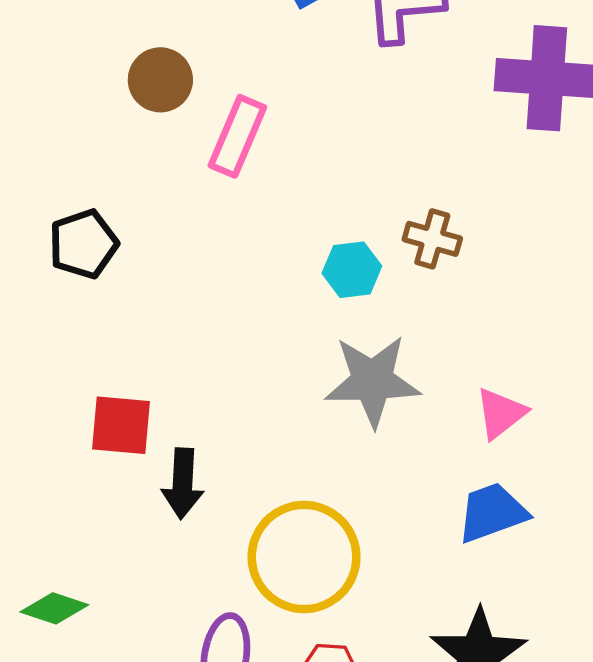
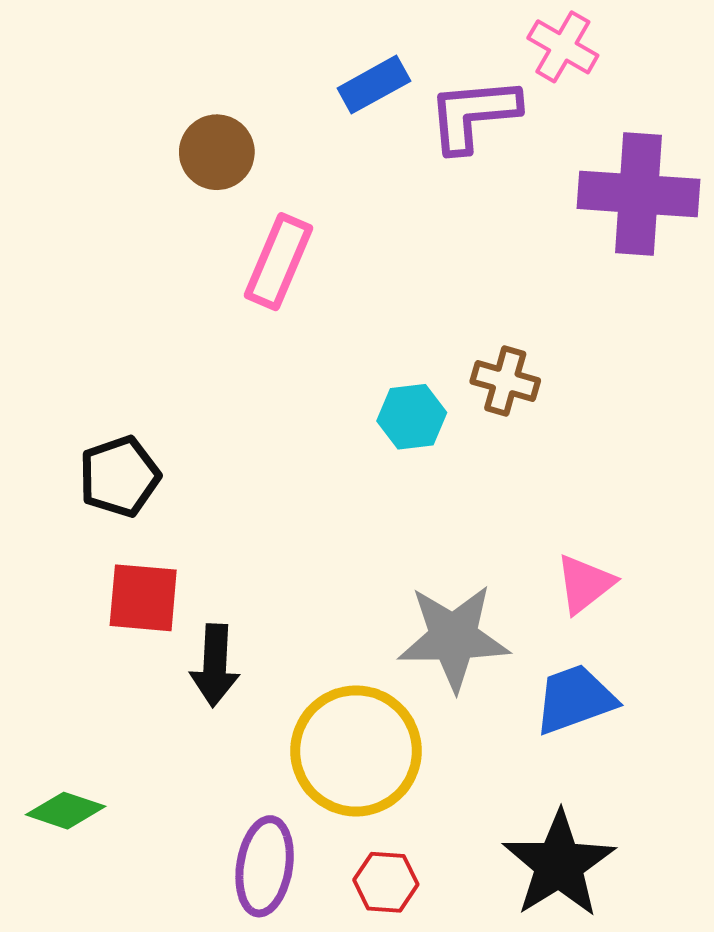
brown circle: (160, 80) -> (217, 152), moved
black pentagon: (83, 244) -> (119, 476), moved
gray star: (372, 381) -> (454, 638), moved

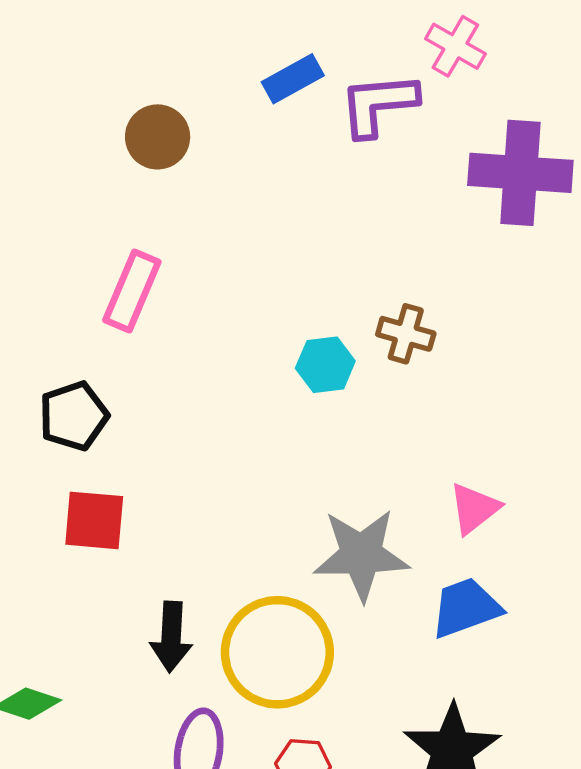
pink rectangle: (278, 262) -> (132, 291), moved
black arrow: (215, 665) -> (171, 637), moved

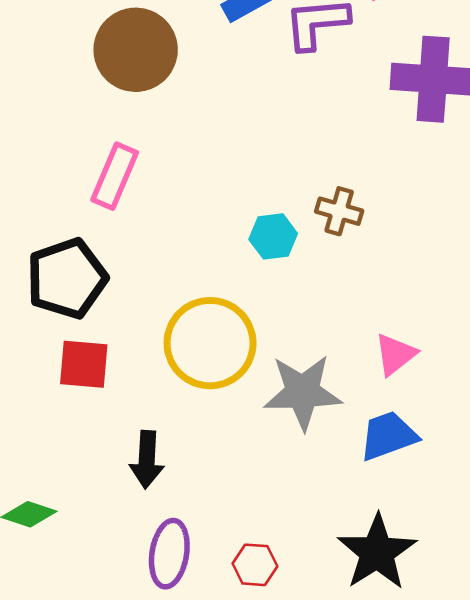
brown circle: (158, 137) -> (136, 50), size x1.6
black pentagon: (74, 416) -> (67, 279), size x1.4
yellow circle: (277, 652) -> (210, 343), moved

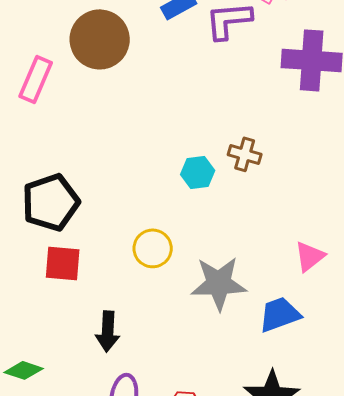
pink rectangle: (115, 176) -> (36, 79), moved
yellow circle: (210, 343) -> (153, 248), size x0.6
pink triangle: (395, 354) -> (310, 256), moved

